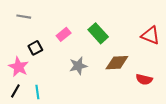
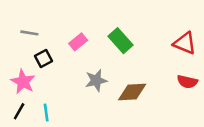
gray line: (24, 17) -> (29, 33), moved
brown diamond: (117, 63) -> (132, 92), moved
red semicircle: (144, 79) -> (187, 82), moved

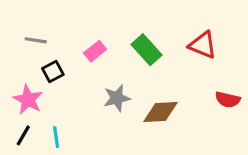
red triangle: (185, 43) -> (203, 45), moved

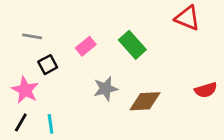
red triangle: (203, 45) -> (187, 18), moved
red semicircle: (228, 100) -> (206, 90), turned -30

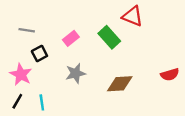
red triangle: (187, 18) -> (133, 16), moved
gray star: (106, 89) -> (76, 73), moved

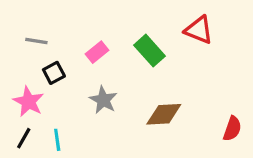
red triangle: (133, 16) -> (199, 30), moved
gray star: (76, 73) -> (103, 100), turned -30
red semicircle: (170, 74) -> (232, 129), moved, turned -54

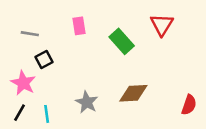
red triangle: (199, 30) -> (162, 25), turned 40
pink rectangle: (97, 52) -> (79, 26), moved, turned -60
gray star: (103, 100) -> (87, 102), moved

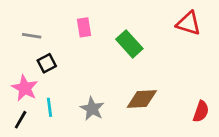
red triangle: (162, 25) -> (189, 23), moved, turned -45
cyan line: (47, 114) -> (50, 107), moved

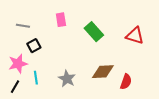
red triangle: (189, 23) -> (135, 36), moved
pink star: (25, 88) -> (18, 64), turned 30
red semicircle: (201, 111) -> (126, 82), moved

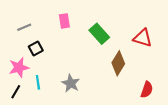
gray line: (23, 26) -> (24, 27), turned -32
brown diamond: (103, 72) -> (118, 63), moved, turned -55
red semicircle: (126, 82) -> (147, 90), moved

